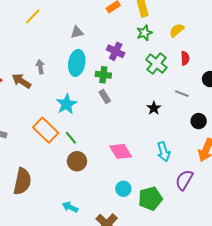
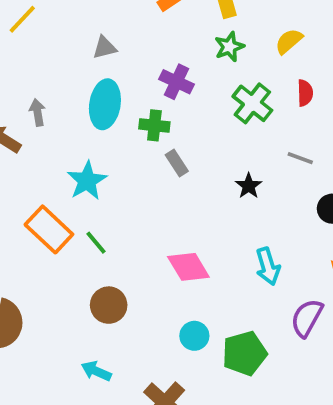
gray rectangle: (105, 96) -> (177, 163), moved
brown circle: (77, 161) -> (109, 305), moved

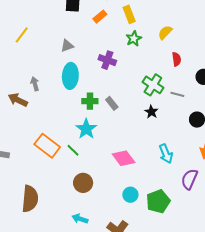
green cross: (252, 103) -> (153, 85), moved
green cross: (154, 125) -> (90, 101), moved
cyan star: (87, 181) -> (86, 129), moved

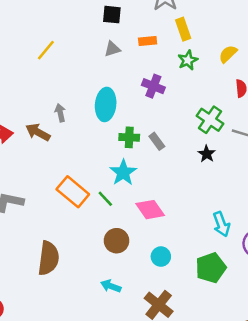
orange rectangle: (100, 17) -> (148, 41), moved, turned 32
gray triangle: (67, 46) -> (112, 49), moved
cyan arrow: (166, 154) -> (221, 224), moved
pink diamond: (124, 158) -> (150, 210), moved
cyan circle: (130, 195) -> (161, 257), moved

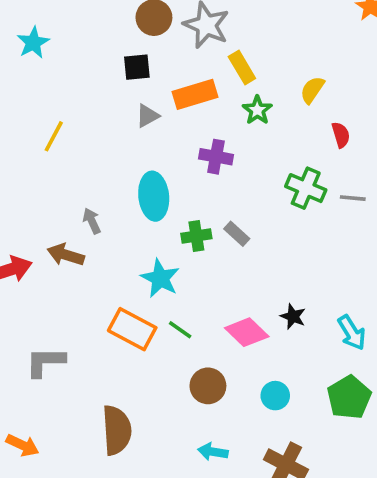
orange rectangle: (148, 41) -> (195, 94), size x1.6
black star: (207, 154) -> (293, 316), moved
cyan star: (123, 172) -> (160, 278), moved

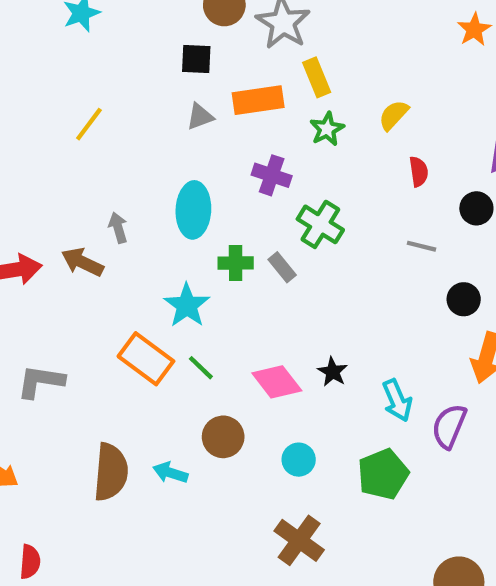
green cross: (306, 188) -> (320, 224), moved
cyan arrow: (213, 452) -> (170, 473), moved

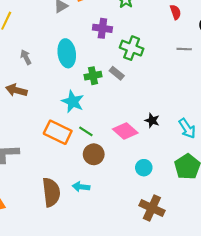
gray arrow: (118, 228) -> (26, 57), moved
brown circle: (223, 437) -> (94, 154), moved

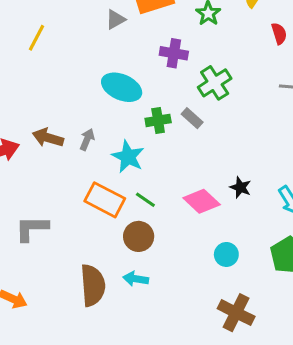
green cross: (132, 48) -> (215, 83), turned 35
cyan ellipse: (67, 53) -> (122, 87), turned -60
gray arrow: (26, 57) -> (87, 139), moved, turned 48
brown circle: (94, 154) -> (139, 236), moved

